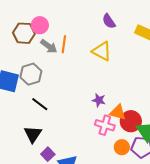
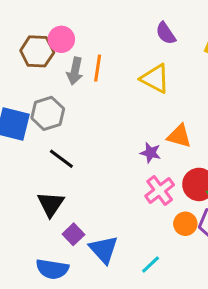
gray arrow: (49, 46) -> (75, 71), turned 66
orange triangle: (118, 112) -> (179, 136), moved
pink cross: (105, 125) -> (160, 190), turned 36

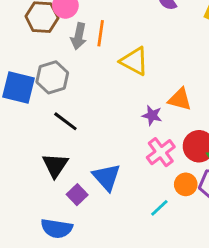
yellow triangle: (155, 79) -> (134, 61), moved
blue triangle: (104, 249) -> (106, 177), moved
cyan line: (151, 265) -> (159, 208), moved

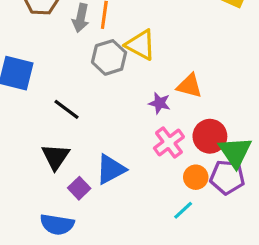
gray hexagon: (52, 77) -> (109, 57), moved
blue triangle: (106, 177) -> (111, 169), turned 44
cyan line: (159, 208) -> (183, 210), moved

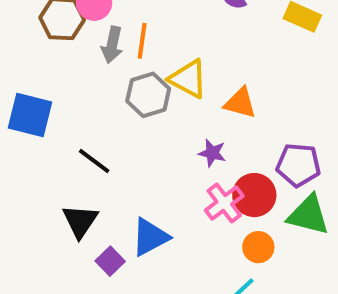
orange triangle: (189, 86) -> (240, 103), moved
red circle: (210, 136) -> (254, 195), moved
green triangle: (235, 152) -> (308, 215), turned -42
purple pentagon: (227, 177) -> (298, 165), moved

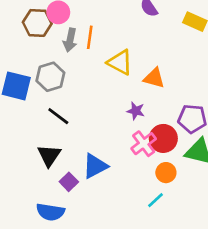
gray hexagon: (148, 95) -> (50, 77), moved

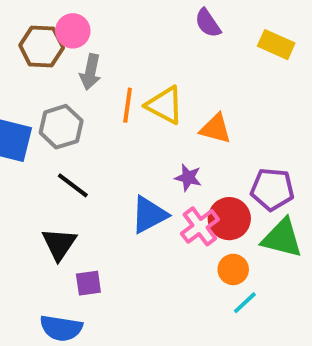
orange line: (90, 37) -> (128, 105), moved
blue triangle: (95, 166) -> (149, 215), moved
purple square: (69, 182) -> (88, 283), turned 36
cyan line: (155, 200) -> (245, 303), moved

